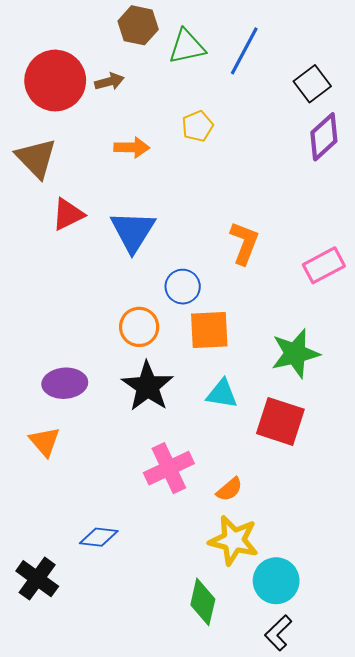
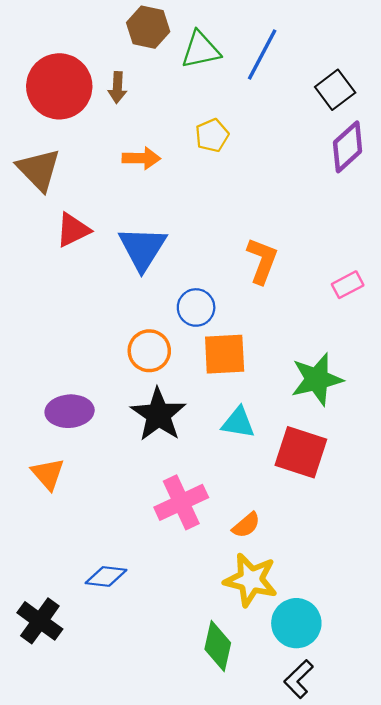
brown arrow: (109, 82) -> (117, 88), turned 108
pink rectangle: (324, 265) -> (348, 285), size x0.7

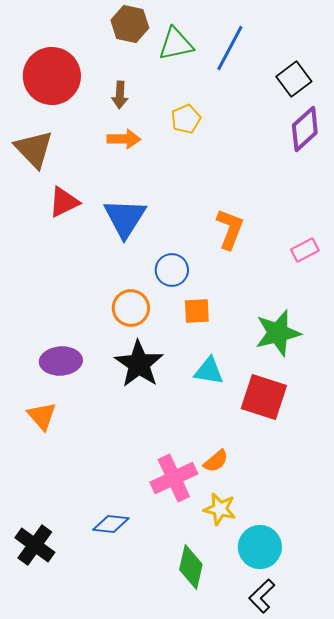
brown arrow: (117, 88) -> (120, 95), moved
orange square: (225, 354) -> (197, 311), size x0.7
pink cross: (181, 502) -> (174, 478), moved
blue diamond: (106, 576) -> (111, 524), moved
yellow star: (251, 580) -> (220, 509), size x0.7

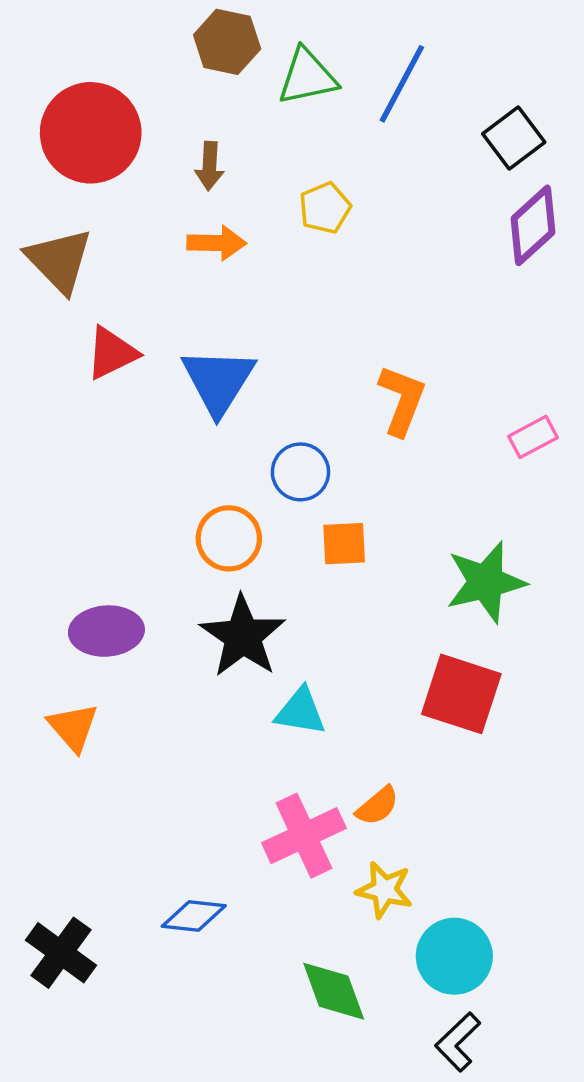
cyan triangle: (209, 371) -> (300, 711), moved
green diamond: (191, 567) -> (334, 991), turned -33

